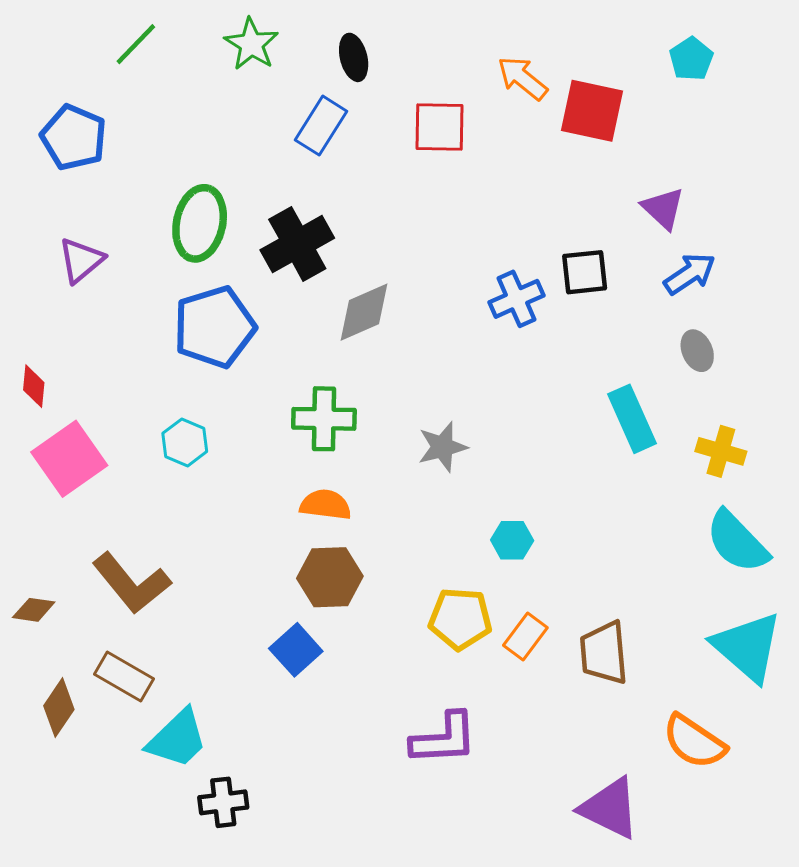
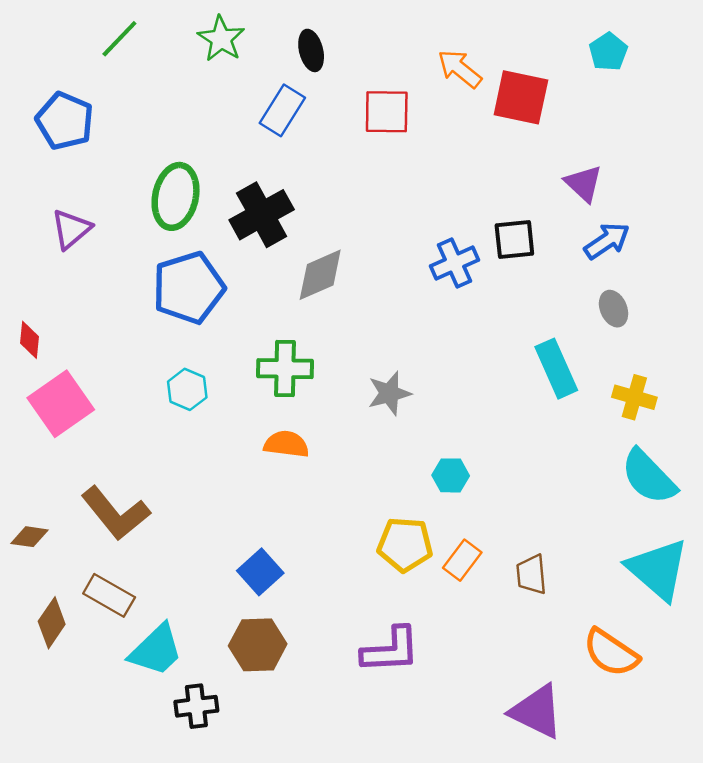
cyan hexagon: (185, 442) -> (187, 389), moved
brown hexagon: (330, 577) -> (258, 645), moved
brown trapezoid: (604, 653) -> (531, 575), size x0.7

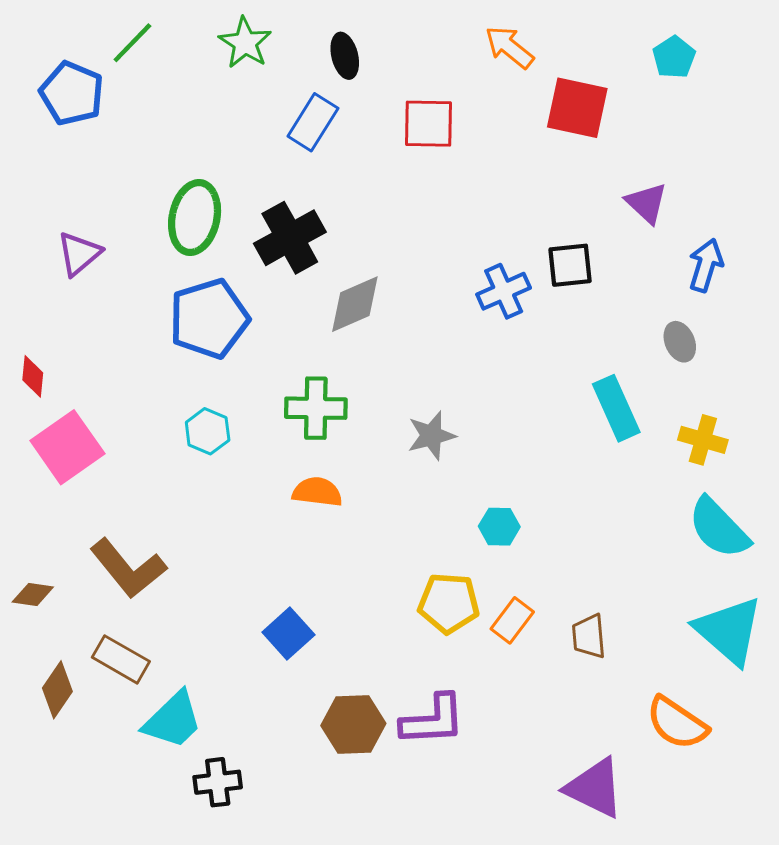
orange arrow: (460, 69) -> (509, 47), moved
blue pentagon: (65, 121) -> (72, 93), moved
blue arrow: (607, 241) -> (706, 265), moved, turned -39
brown hexagon: (258, 645) -> (353, 724), moved

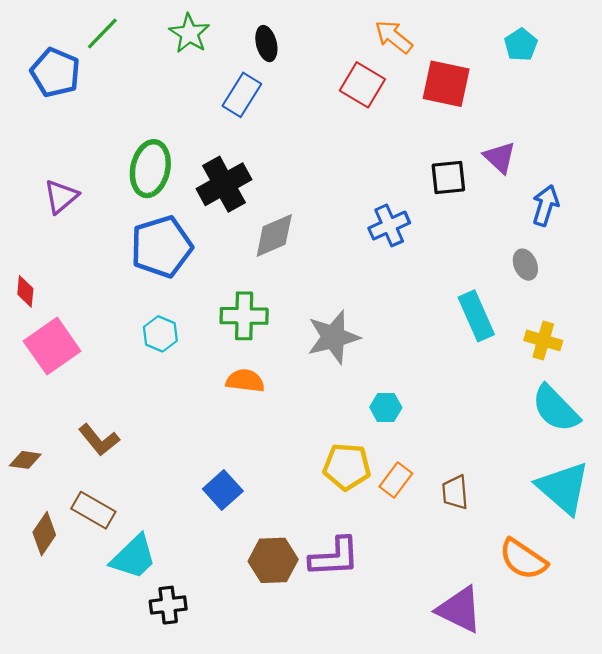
red square: (428, 124) -> (362, 85), moved, turned 30
black square: (570, 265) -> (448, 177), moved
gray star: (431, 436) -> (333, 337), size x1.4
brown L-shape: (128, 568) -> (99, 440), size x0.7

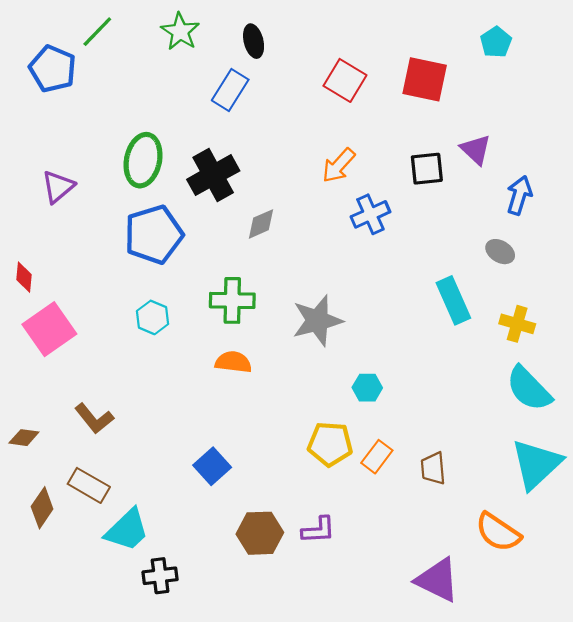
orange arrow: (394, 37) -> (339, 165), moved, turned -87
gray diamond: (274, 236) -> (261, 224), size x0.7
gray ellipse: (525, 265) -> (500, 252), turned -36
cyan triangle: (563, 488) -> (536, 464), turned 36
purple L-shape: (334, 557) -> (318, 530), size x0.7

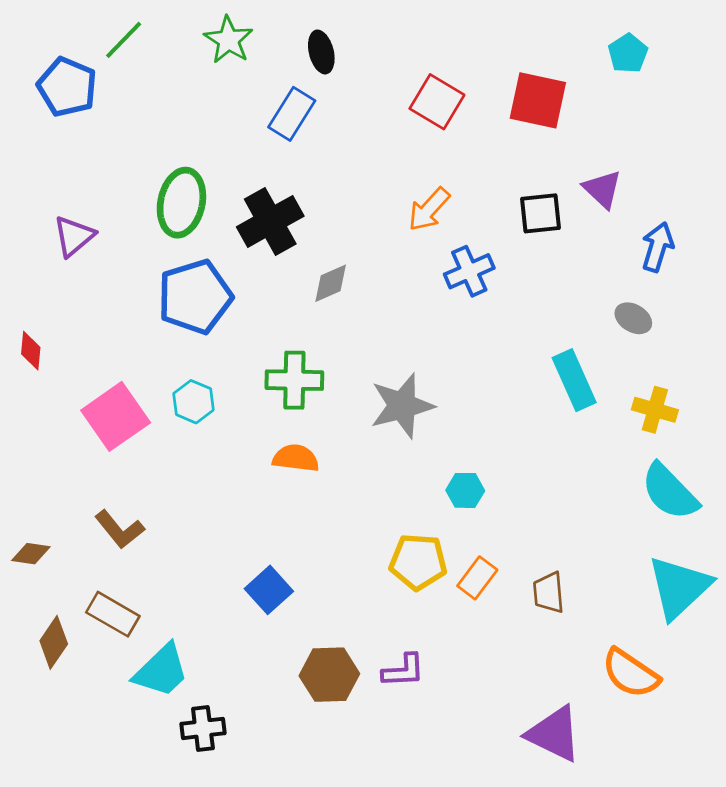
pink square: (49, 329) -> (116, 416), moved

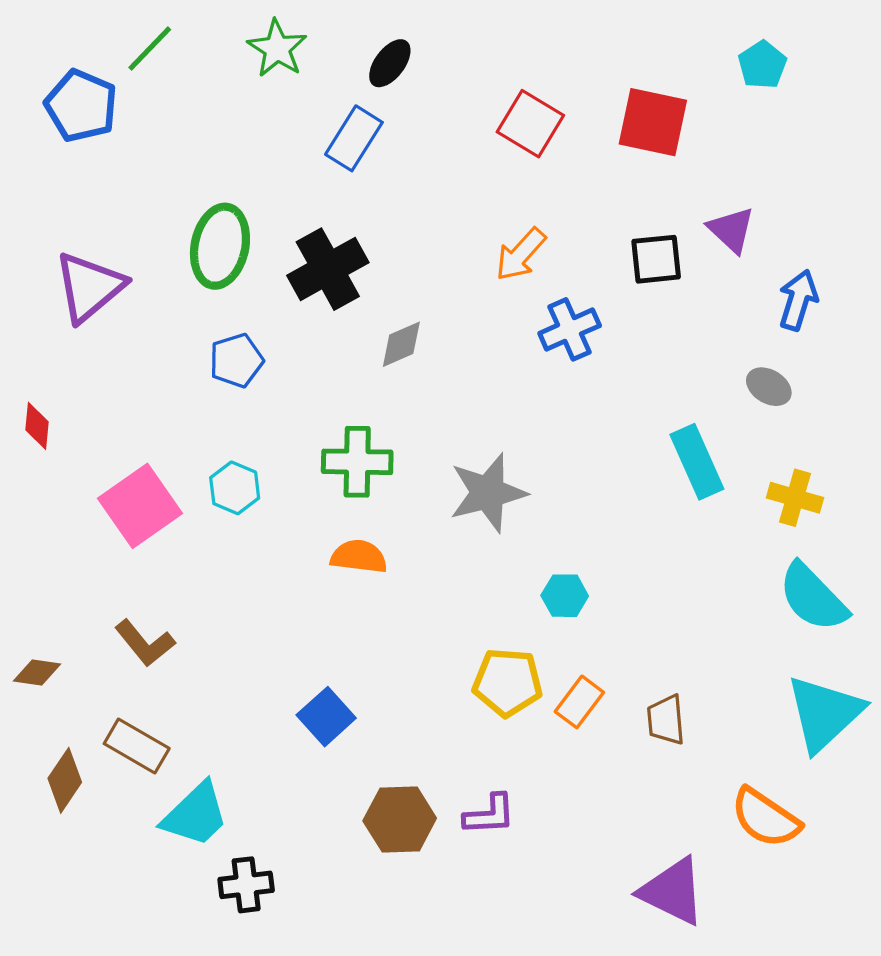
black ellipse: (321, 52) -> (390, 63), turned 51
purple triangle: (74, 236) -> (89, 287), size x1.4
blue pentagon: (195, 297) -> (236, 361), size x0.6

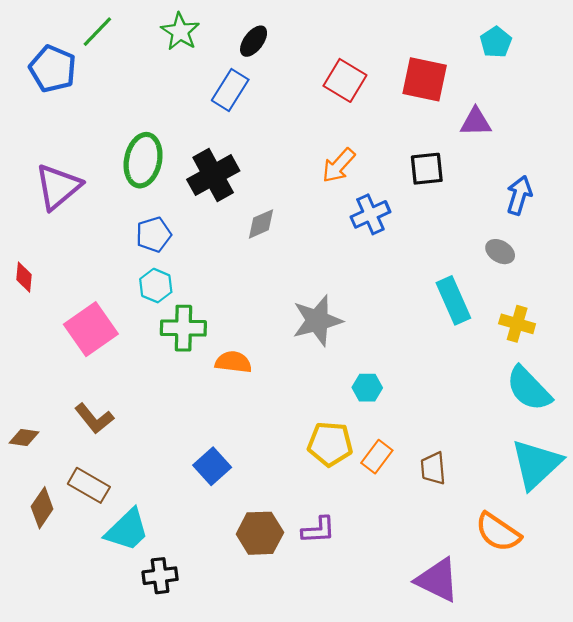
purple triangle: (731, 230) -> (476, 122), moved, turned -44
green cross: (357, 462) -> (183, 328), moved
cyan hexagon: (235, 488) -> (156, 286), moved

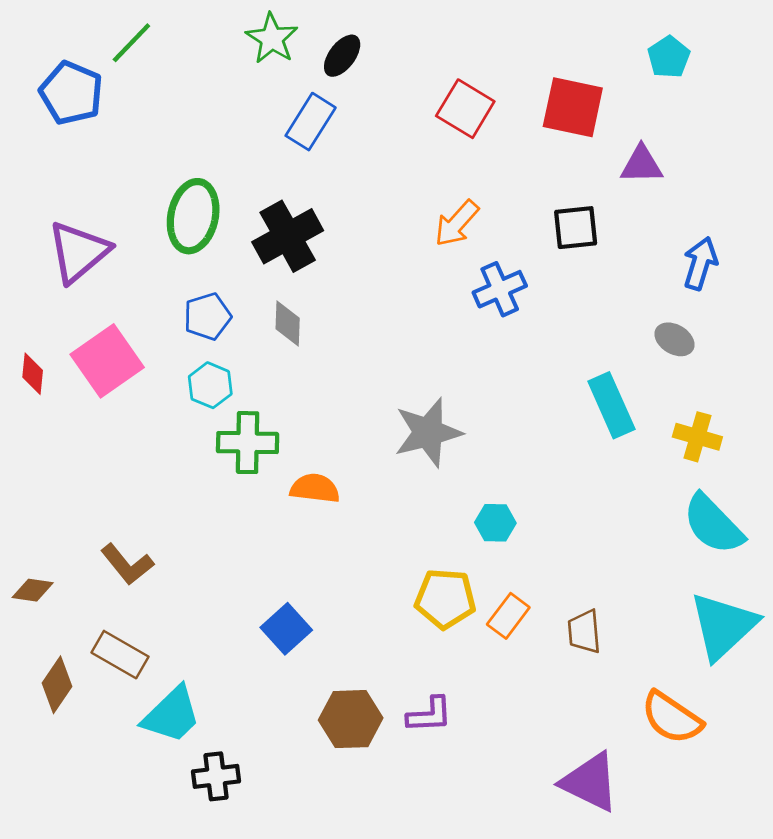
green star: (180, 32) -> (272, 38), moved
gray diamond: (261, 224) -> (288, 324), moved, turned -64
pink square: (91, 329) -> (107, 361), moved

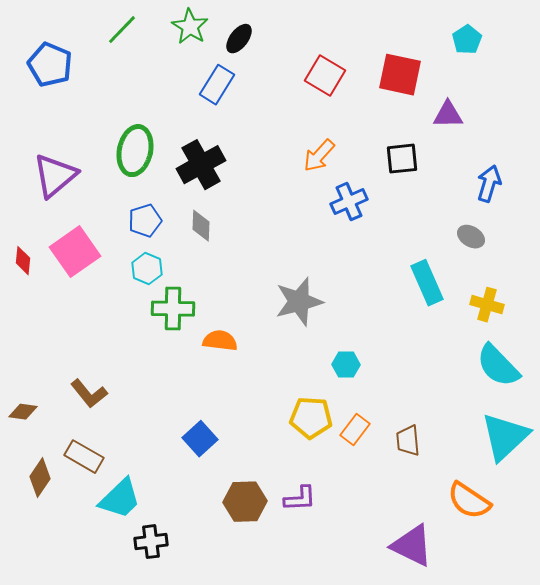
green line: (131, 43) -> (122, 30), moved

